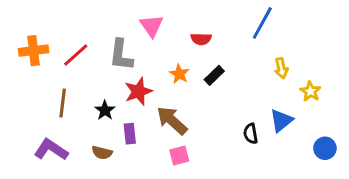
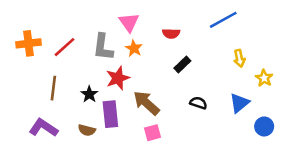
blue line: (262, 23) -> (223, 20), turned 32
orange star: (179, 74) -> (134, 48), moved
purple rectangle: (130, 134) -> (110, 114), size x1.5
black semicircle: (251, 134) -> (198, 103), moved, turned 119
blue circle: (325, 148) -> (264, 126), moved

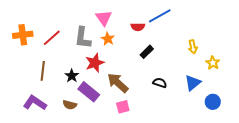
blue line: (223, 20) -> (160, 16), moved
purple rectangle: (110, 114) -> (89, 92), turned -45

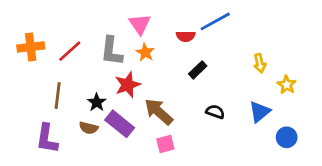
purple L-shape: (35, 103) -> (47, 139), turned -115
brown semicircle: (70, 105) -> (89, 128), moved

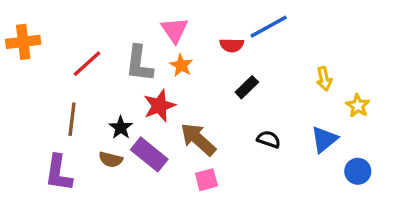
orange cross: (31, 47) -> (23, 42), moved

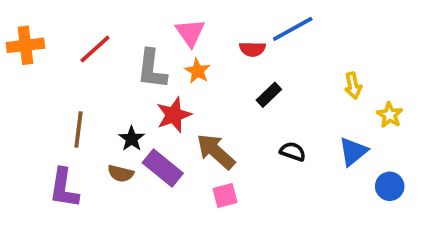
red line: (87, 64) -> (95, 49), moved

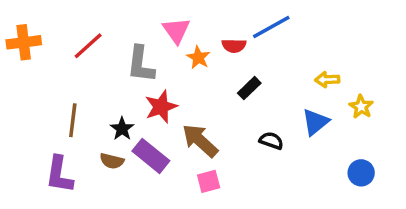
orange star: (197, 71) -> (198, 58), moved
yellow arrow: (353, 86) -> (327, 80), turned 100
blue triangle: (353, 152) -> (315, 122), moved

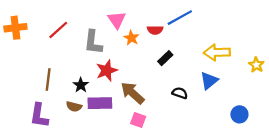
yellow arrow: (327, 80) -> (217, 52), size x1.6
yellow star: (361, 107) -> (256, 65), moved
purple rectangle: (151, 156) -> (100, 103), turned -40
pink square: (209, 181) -> (138, 120), turned 35

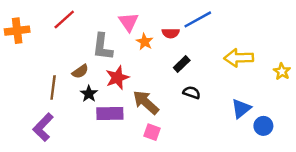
red line: (58, 30) -> (64, 19), moved
blue triangle: (209, 81) -> (241, 109), moved
black semicircle: (180, 93) -> (192, 92), moved
brown semicircle: (74, 107) -> (80, 71), moved, turned -49
purple L-shape: (39, 116) -> (43, 127), turned 35

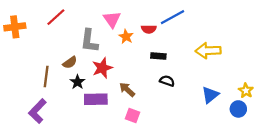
black rectangle: (182, 64) -> (158, 56), turned 48
yellow star: (282, 71) -> (246, 91), moved
brown arrow: (146, 102) -> (127, 90), size x0.7
blue circle: (263, 126) -> (238, 109), moved

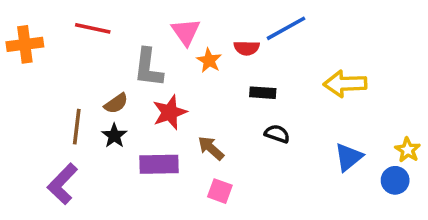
red line: (56, 17) -> (93, 28), turned 54
black star: (77, 82) -> (114, 136), moved

